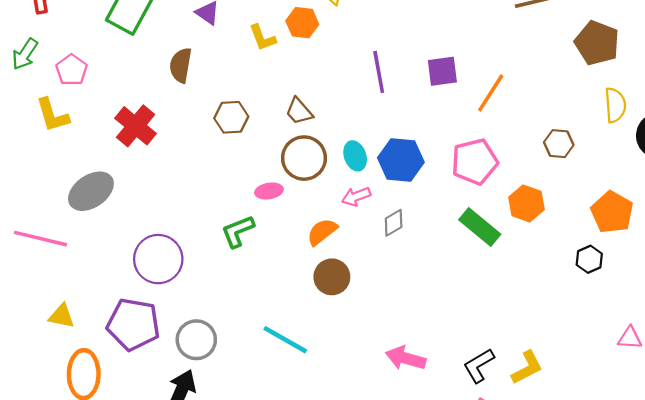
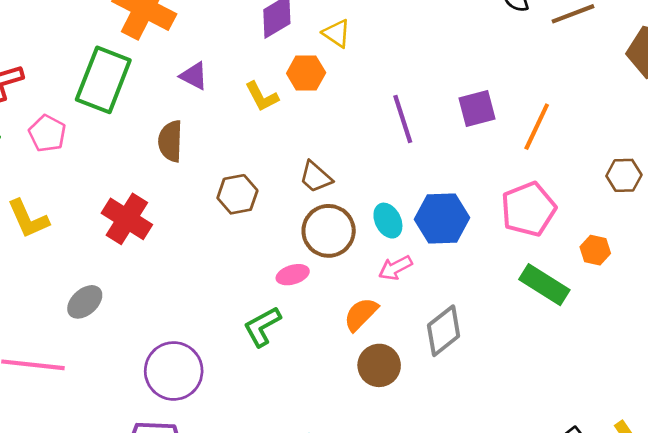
pink pentagon: (72, 70) -> (47, 133), moved
gray ellipse: (91, 191) -> (85, 302), size x0.7
orange hexagon: (526, 203) -> (595, 250), size x0.7
gray diamond: (394, 223) -> (444, 331), moved, size x1.5

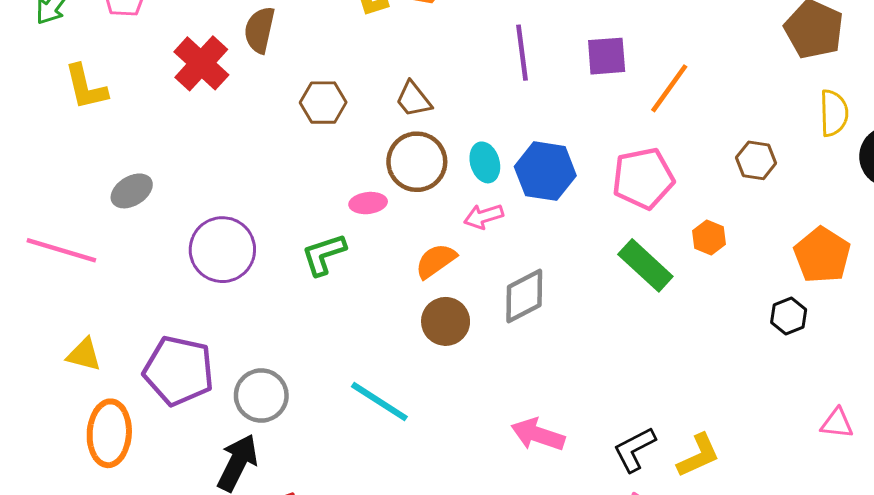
red cross: (127, 219) -> (201, 63), moved
purple circle: (174, 371) -> (222, 250), moved

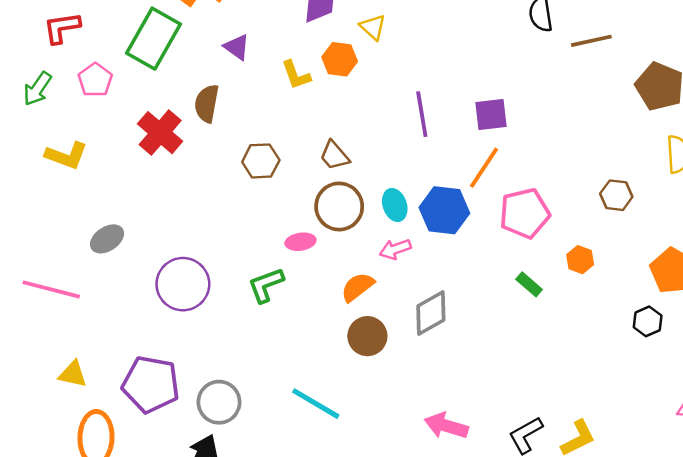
yellow L-shape: (86, 87) -> (66, 155), turned -54
orange line: (669, 88) -> (484, 168), moved
green rectangle: (645, 265) -> (529, 284), size x0.6

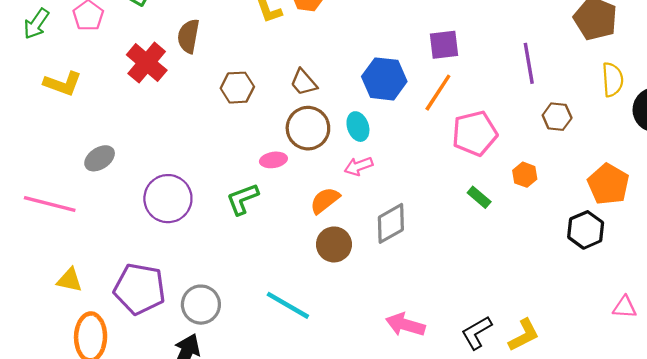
purple line: (422, 114) -> (529, 63), moved
blue hexagon: (444, 210) -> (384, 79), moved
black hexagon: (648, 321) -> (586, 230), size x1.4

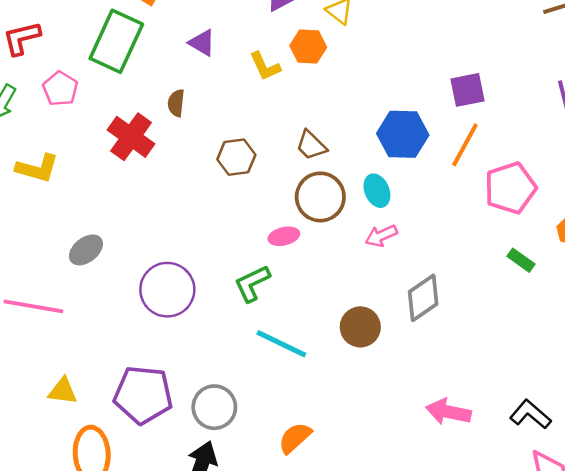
brown semicircle: (188, 36) -> (176, 103), size x0.7
orange semicircle: (325, 200) -> (295, 438), moved
cyan line: (288, 305) -> (281, 344), moved
black L-shape: (477, 333) -> (530, 414), turned 75

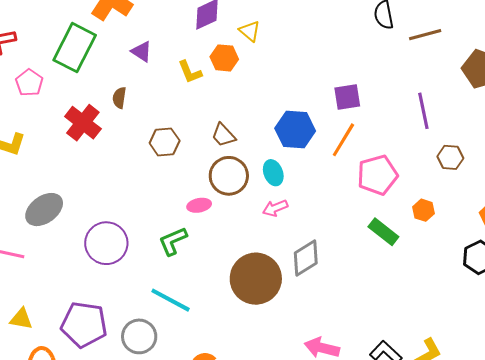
gray ellipse: (86, 250) -> (44, 210), size x1.4
green rectangle: (521, 260) -> (383, 232), size x1.4
brown circle: (360, 327) -> (256, 279), size x1.6
cyan line: (281, 344) -> (171, 300), moved

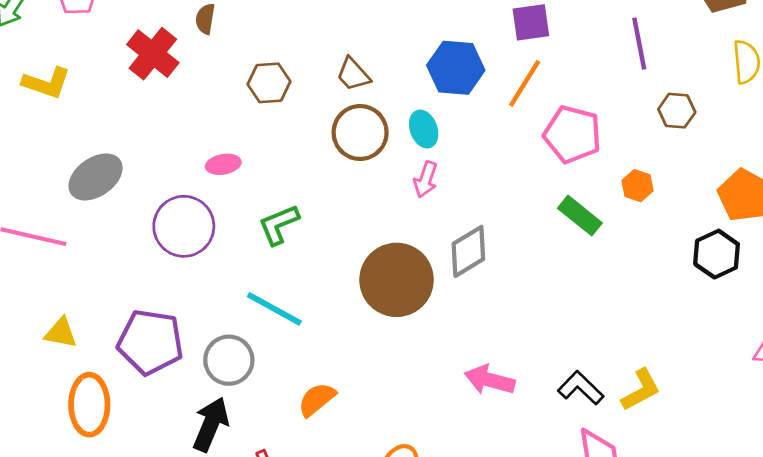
pink pentagon: (377, 175) -> (572, 134), turned 30
pink ellipse: (199, 205) -> (223, 164), moved
pink arrow: (275, 208) -> (426, 179), turned -50

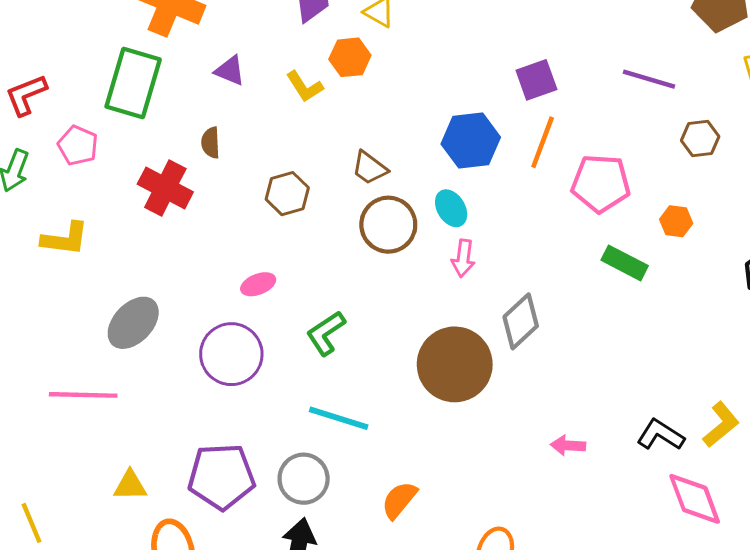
purple line: (639, 44) -> (649, 79), turned -51
pink arrow: (490, 380) -> (568, 445), size x0.7

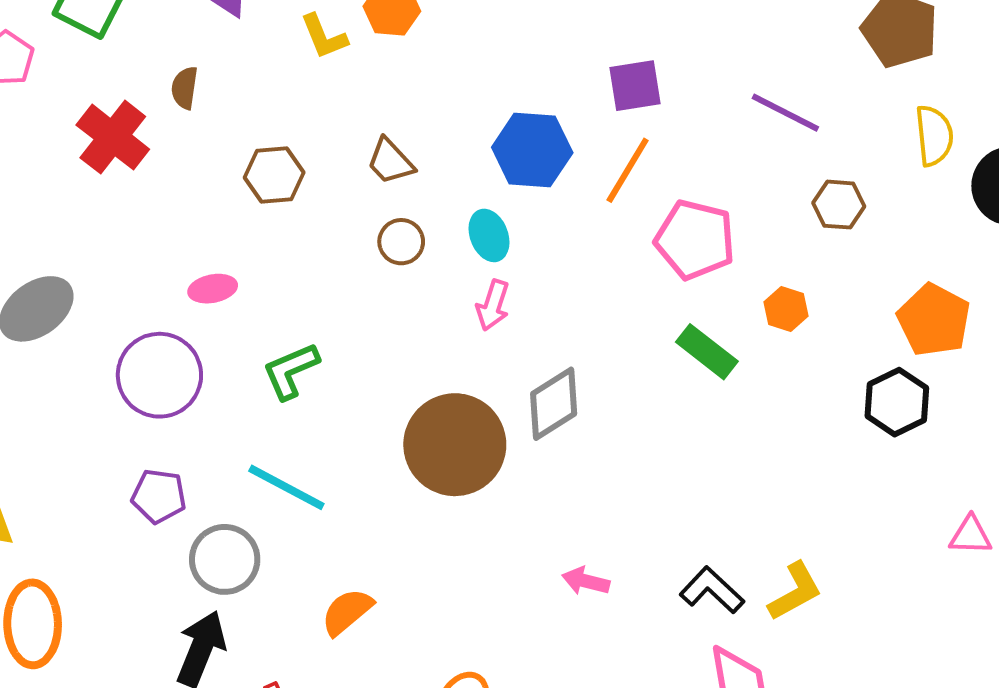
brown circle: (388, 225) -> (401, 242), size x0.6
purple pentagon: (221, 476) -> (159, 496), moved, size x0.6

